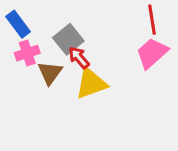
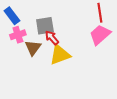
gray square: (68, 39) -> (45, 26), turned 30

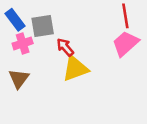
gray square: (45, 26) -> (43, 26), moved
brown triangle: (33, 48) -> (19, 79), moved

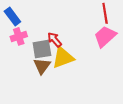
gray square: (43, 26) -> (42, 49), moved
brown triangle: (19, 79) -> (42, 66), moved

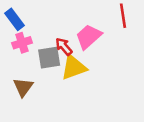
pink trapezoid: (105, 36) -> (89, 37), moved
brown triangle: (42, 66) -> (23, 87), moved

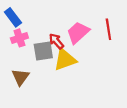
red line: (123, 16) -> (108, 29), moved

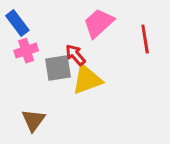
pink trapezoid: (78, 33) -> (99, 23), moved
brown triangle: (21, 77) -> (33, 120), moved

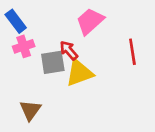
red line: (145, 39) -> (132, 52), moved

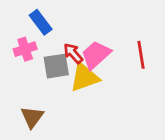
blue rectangle: (16, 21) -> (41, 22), moved
pink trapezoid: (90, 21) -> (96, 55), moved

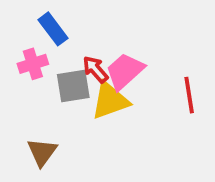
red line: (141, 55) -> (189, 95), moved

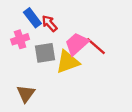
red arrow: (95, 69) -> (49, 23), moved
red line: (189, 95) -> (96, 46), moved, turned -40

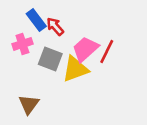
red line: (96, 46) -> (107, 51), turned 75
gray square: (45, 53) -> (50, 59), turned 30

